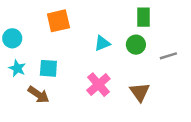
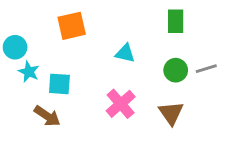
cyan triangle: (102, 43) -> (125, 53), turned 35
green circle: (136, 45) -> (176, 70), moved
cyan star: (17, 68) -> (29, 72), moved

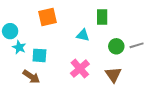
green rectangle: (176, 21) -> (102, 17), moved

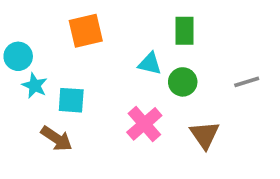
green circle: (116, 46) -> (183, 82), moved

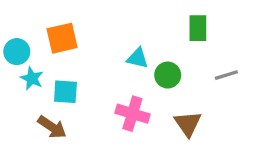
orange square: (86, 31) -> (62, 38), moved
green rectangle: (185, 31) -> (198, 28), moved
pink cross: (144, 124) -> (132, 114), turned -32

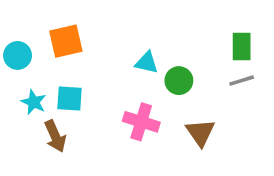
green rectangle: (198, 28) -> (242, 47), moved
cyan star: (32, 78) -> (34, 102), moved
brown arrow: (52, 127) -> (55, 136), turned 32

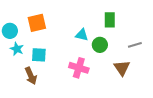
green rectangle: (242, 47) -> (110, 20), moved
cyan star: (34, 102) -> (17, 49), moved
brown triangle: (200, 133) -> (122, 68), moved

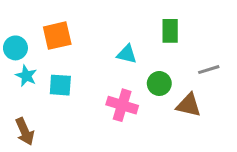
green circle: (100, 45) -> (159, 83), moved
brown triangle: (122, 68) -> (189, 105), turned -42
brown arrow: (31, 76) -> (25, 131), moved

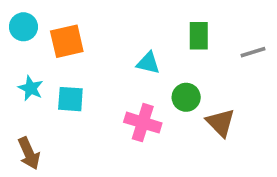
cyan circle: (15, 48) -> (23, 27), moved
gray line: (209, 70) -> (253, 52), moved
brown triangle: (189, 105) -> (220, 123), turned 32

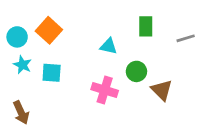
cyan circle: (23, 27) -> (17, 37), moved
orange square: (67, 41) -> (49, 30), turned -35

